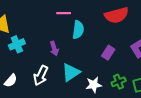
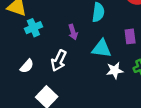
purple rectangle: (108, 53) -> (130, 36), turned -40
cyan triangle: (71, 72) -> (102, 49), moved, turned 42

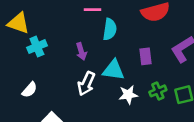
white arrow: (59, 61) -> (86, 84), moved

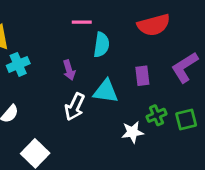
white star: (128, 95) -> (133, 132), moved

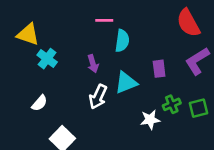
red semicircle: (154, 25) -> (188, 23), moved, turned 76
cyan cross: (18, 64) -> (47, 59), turned -30
cyan triangle: (106, 91) -> (126, 83), turned -30

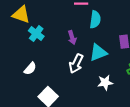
white star: (150, 120) -> (105, 83), moved

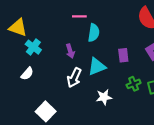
white semicircle: (30, 69) -> (27, 74), moved

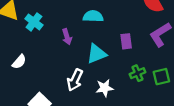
cyan semicircle: (94, 33) -> (93, 16), turned -96
cyan cross: (33, 47) -> (34, 22), moved
white arrow: (74, 78) -> (75, 80), moved

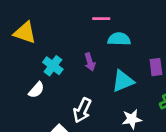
cyan cross: (34, 22) -> (53, 66), moved
white arrow: (75, 80) -> (82, 110), moved

